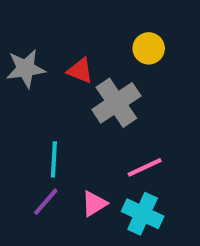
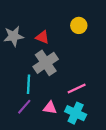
gray cross: (116, 103) -> (46, 63), moved
pink triangle: (94, 204) -> (50, 108), turned 40

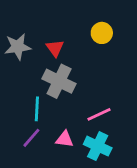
red triangle: (42, 37) -> (55, 48), turned 32
gray cross: (46, 63) -> (59, 81), turned -30

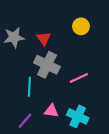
pink line: (99, 114) -> (79, 78), moved
purple line: (31, 138) -> (25, 121), moved

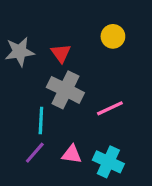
purple line: (25, 121) -> (35, 153), moved

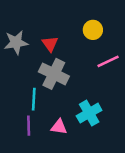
pink line: (110, 108) -> (108, 61), moved
purple line: (35, 153) -> (29, 126), turned -42
cyan cross: (108, 162) -> (89, 113), moved, turned 35

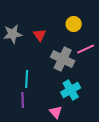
gray cross: (54, 74) -> (63, 59), moved
pink triangle: (59, 127) -> (56, 112), moved, turned 40

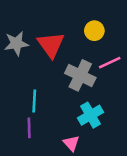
red triangle: (40, 35) -> (51, 45), size x1.6

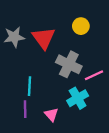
pink line: (110, 63) -> (94, 75), moved
pink triangle: (71, 143) -> (51, 115), moved

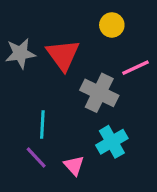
yellow circle: (81, 26) -> (112, 25), moved
pink line: (94, 75) -> (136, 68), moved
purple line: (25, 109) -> (36, 158), turned -42

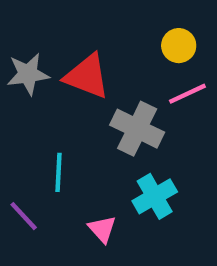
yellow circle: (112, 25) -> (179, 46), moved
red triangle: (63, 55) -> (87, 76), turned -33
purple line: (36, 158) -> (24, 216), moved

